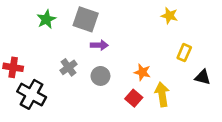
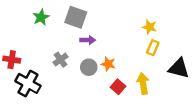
yellow star: (169, 16) -> (150, 27), moved
yellow rectangle: (184, 53) -> (153, 48), moved
orange star: (142, 72) -> (108, 64), moved
black triangle: (203, 77) -> (179, 68), size x1.5

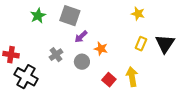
yellow star: (150, 27) -> (138, 14), moved
purple arrow: (88, 40) -> (81, 37), turned 136
orange star: (108, 64) -> (101, 49), moved
black triangle: (179, 68) -> (165, 44), moved, turned 50

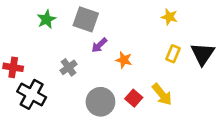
gray circle: (82, 62) -> (100, 102), moved, size x1.5
yellow arrow: (132, 77) -> (162, 94), turned 150

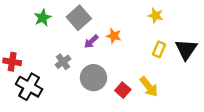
gray square: (86, 19) -> (79, 18), turned 30
orange star: (124, 60) -> (114, 36), moved
gray circle: (100, 102) -> (93, 78), moved

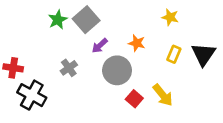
green star: (43, 18) -> (58, 20), moved
orange star: (114, 36) -> (137, 43), moved
gray circle: (93, 78) -> (117, 70), moved

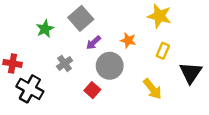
yellow star: (170, 17) -> (159, 16), size x1.5
green star: (58, 20) -> (45, 29), moved
black triangle: (204, 54) -> (191, 73), moved
red square: (134, 99) -> (92, 90), moved

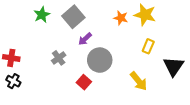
green star: (45, 29) -> (42, 15), moved
orange star: (128, 40) -> (121, 18), moved
black cross: (30, 89) -> (13, 81), moved, size x0.6

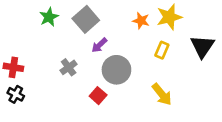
yellow star: (145, 15) -> (169, 17), turned -30
yellow rectangle: (148, 46) -> (162, 50), moved
black triangle: (173, 66) -> (202, 46), moved

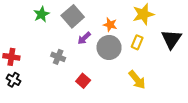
orange star: (141, 21) -> (110, 25), moved
gray cross: (69, 67) -> (58, 57), turned -32
gray circle: (116, 70) -> (109, 48), moved

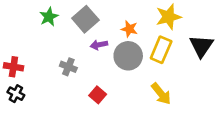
purple arrow: (84, 38) -> (99, 45), turned 32
yellow rectangle: (137, 42) -> (161, 50), size x1.5

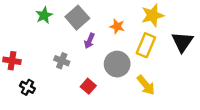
purple arrow: (99, 45) -> (89, 41), turned -56
gray circle: (128, 56) -> (117, 64), moved
black cross: (16, 94) -> (27, 87), moved

